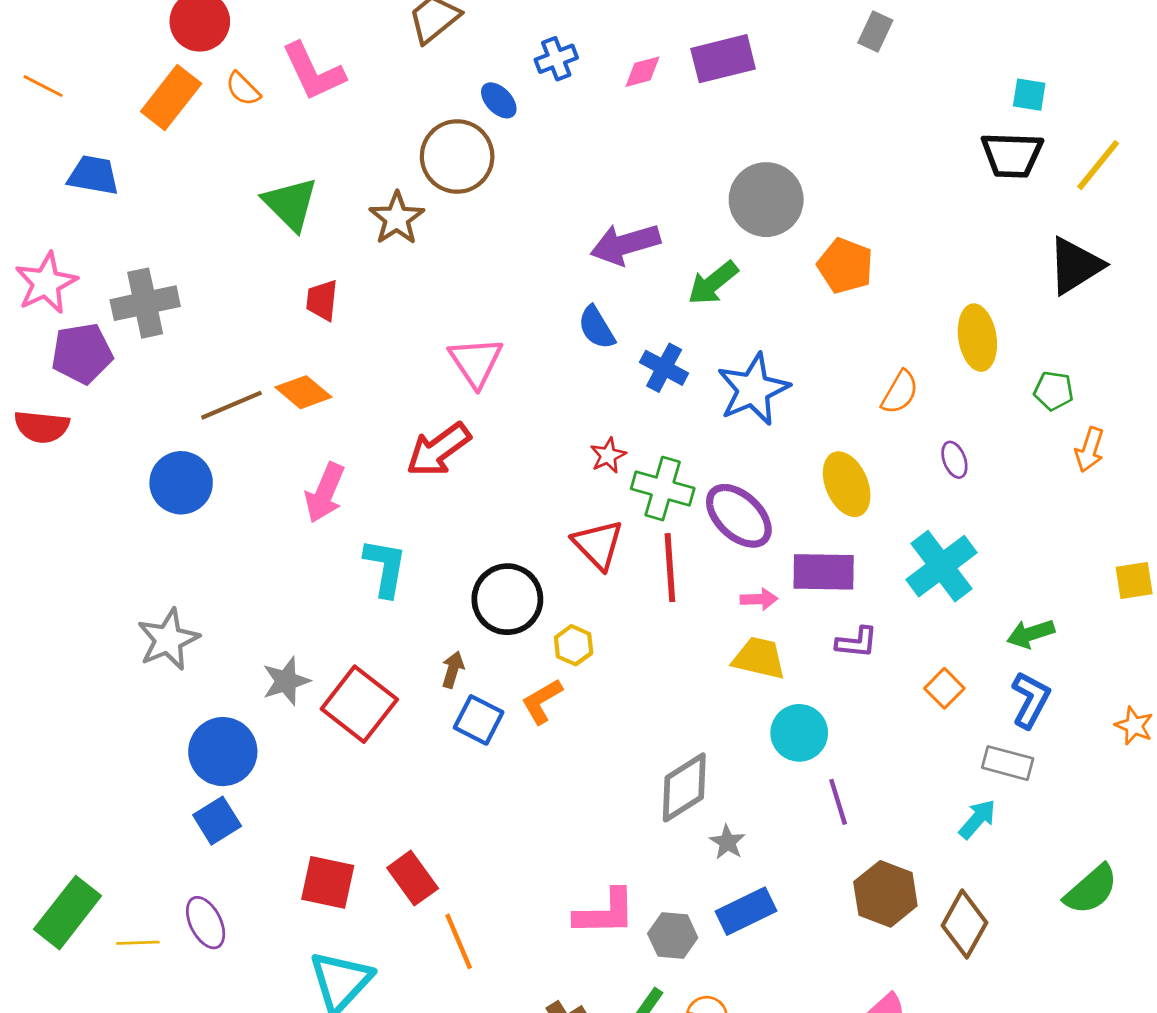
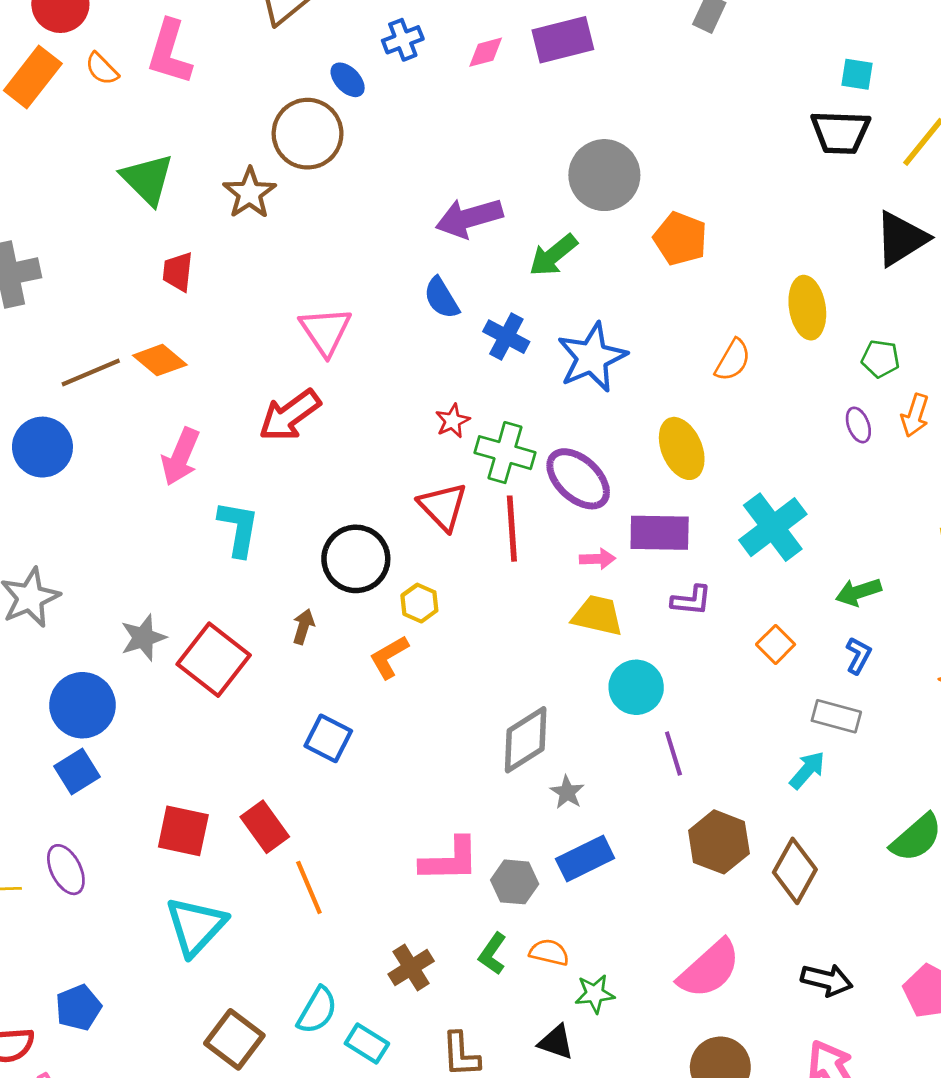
pink L-shape: (313, 72) -> (169, 52), turned 42
purple ellipse: (954, 460) -> (858, 425), moved
blue L-shape: (1031, 700) -> (858, 656), size x0.7
blue square: (479, 720) -> (328, 738), moved

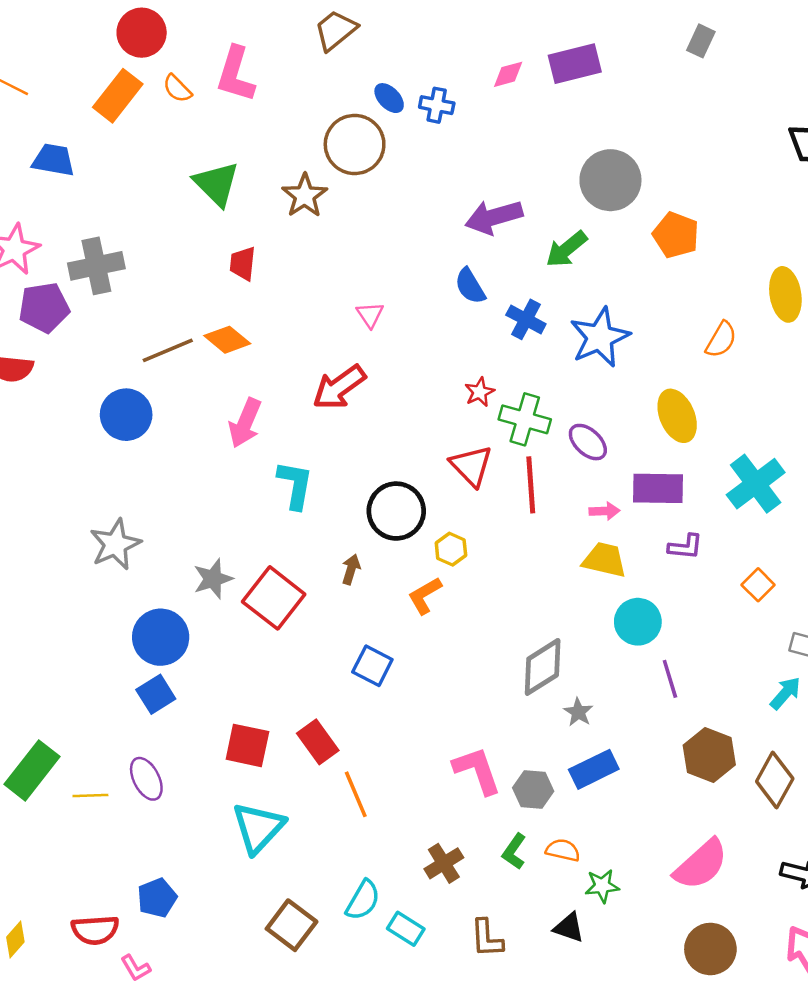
blue cross: (403, 40) -> (437, 105), moved, turned 32
pink triangle: (325, 331) -> (370, 315), size x0.6
purple ellipse: (578, 479) -> (588, 442), size x0.7
pink L-shape: (450, 860) -> (477, 770), turned -108

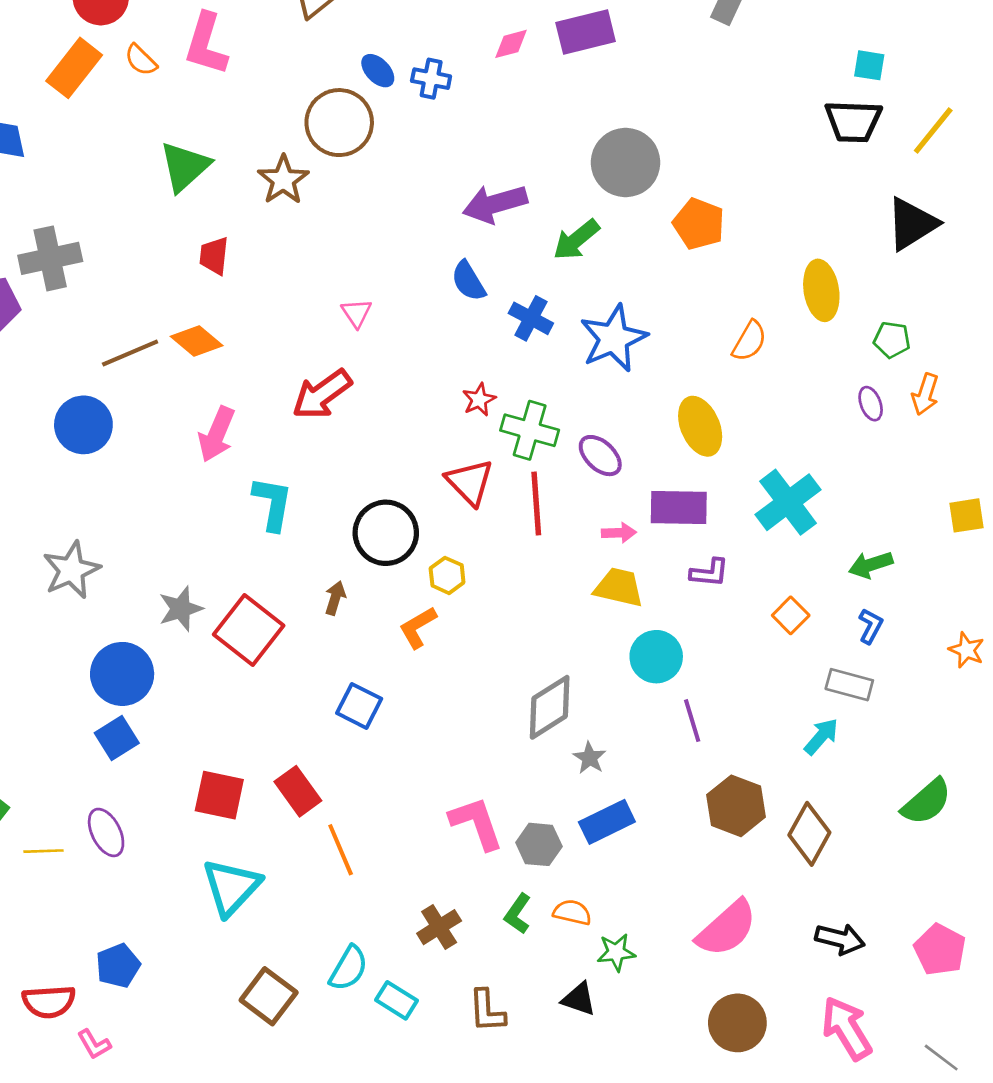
green triangle: (217, 184) -> (185, 167), turned 33

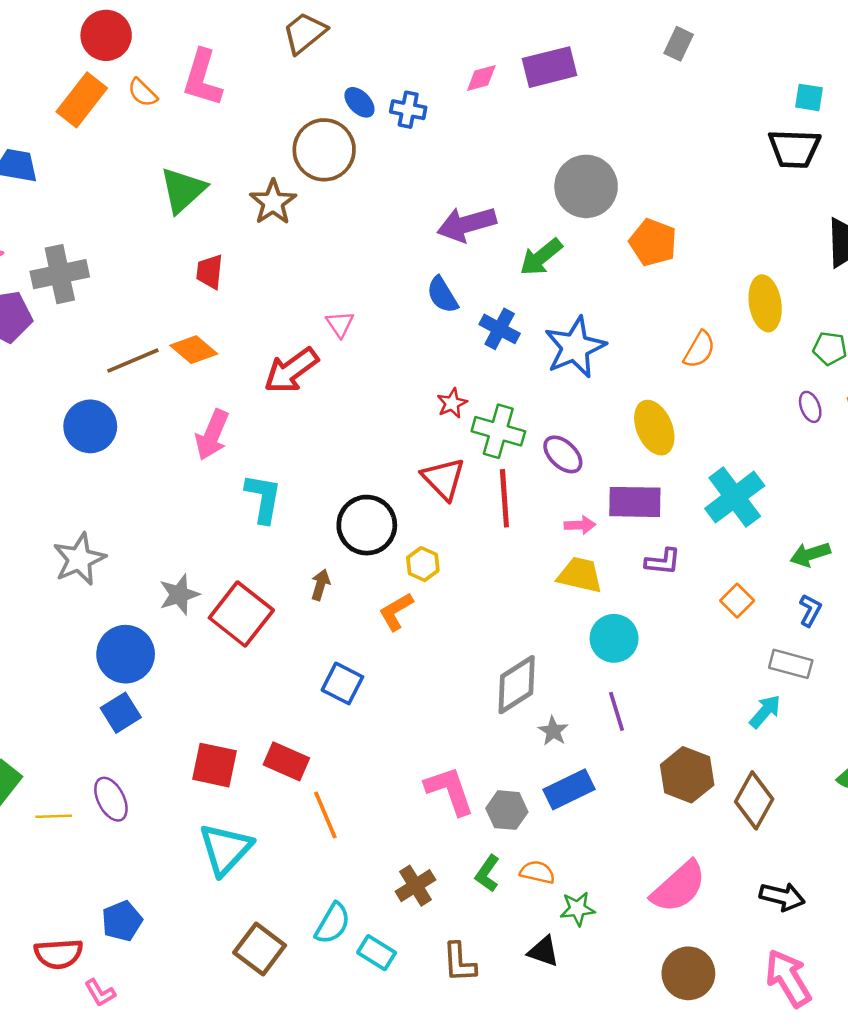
red arrow: (322, 394) -> (291, 370), moved
purple line: (692, 721) -> (616, 711), moved
red rectangle: (298, 791) -> (286, 761), turned -30

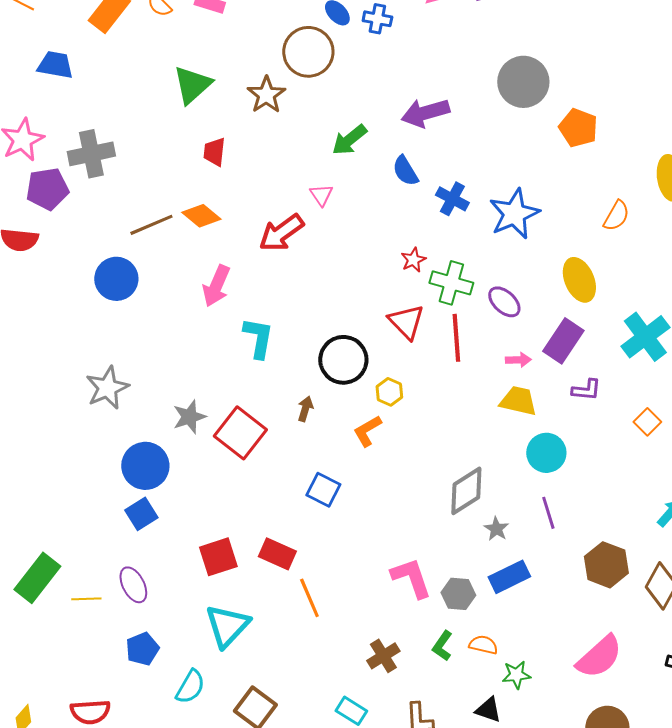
green arrow: (541, 257) -> (349, 140), moved
purple rectangle: (635, 502) -> (563, 341), turned -57
red square: (214, 765) -> (218, 557), turned -30
blue pentagon: (122, 921) -> (142, 649), moved
cyan semicircle: (333, 923) -> (190, 687), moved

